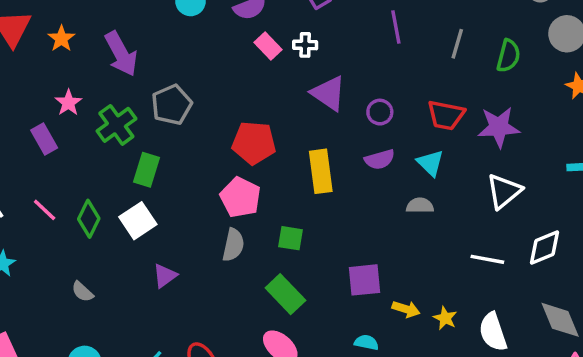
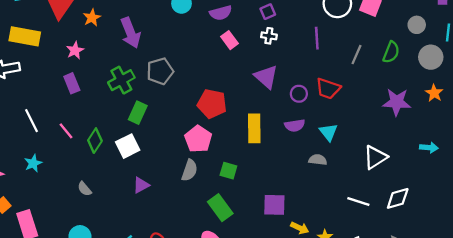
white cross: (305, 45) -> (269, 36), moved
green semicircle: (508, 56) -> (391, 52), moved
pink star: (68, 103) -> (75, 50), moved
red trapezoid: (446, 115) -> (328, 89), moved
purple star: (499, 127) -> (397, 102), moved

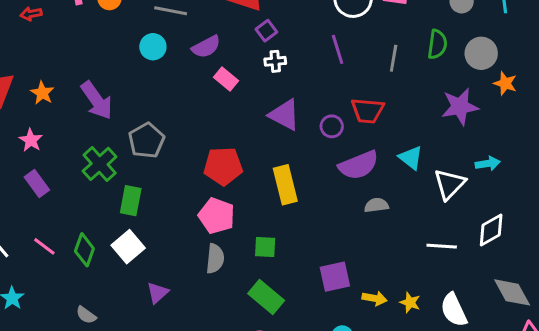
gray circle: (431, 57) -> (481, 53), moved
purple semicircle: (295, 125) -> (359, 165), moved, size x1.5
cyan triangle: (328, 132) -> (411, 158), moved
cyan arrow: (429, 148) -> (488, 164), moved

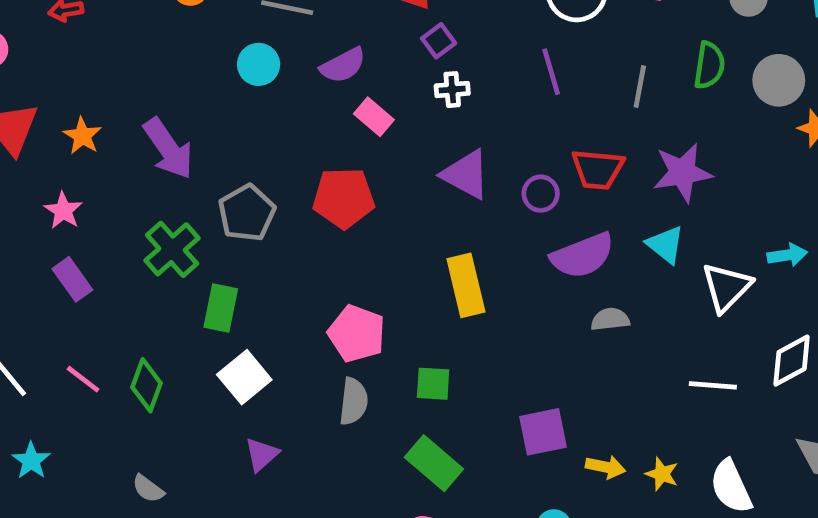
purple star: (460, 107) -> (682, 172), moved
red pentagon: (223, 166) -> (344, 198), moved
white square: (128, 247) -> (244, 377), moved

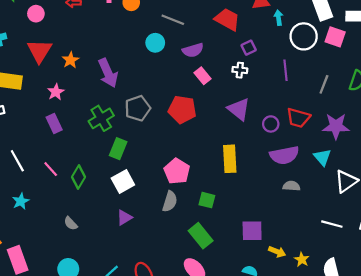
purple square: (439, 41) -> (249, 48), moved

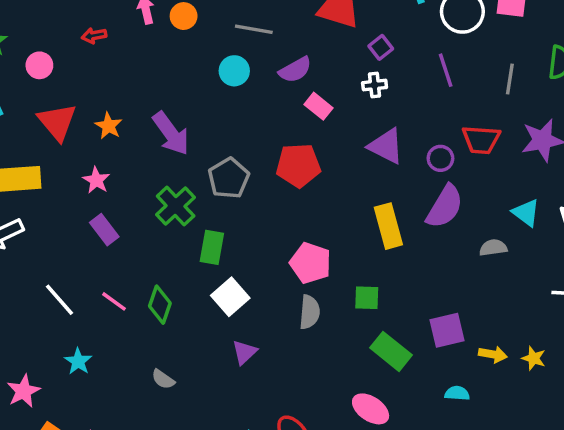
purple semicircle: (284, 155) -> (445, 207), moved, turned -36
cyan triangle: (322, 157) -> (526, 213), moved
green rectangle: (201, 236) -> (391, 351), moved

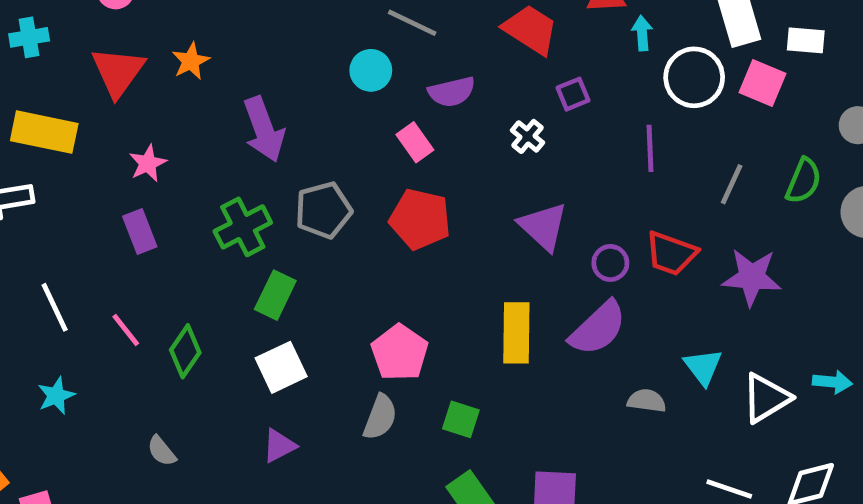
white cross: (375, 85) -> (527, 136), moved, turned 30
pink rectangle: (319, 106) -> (415, 142), moved
orange star: (109, 126) -> (191, 61), moved

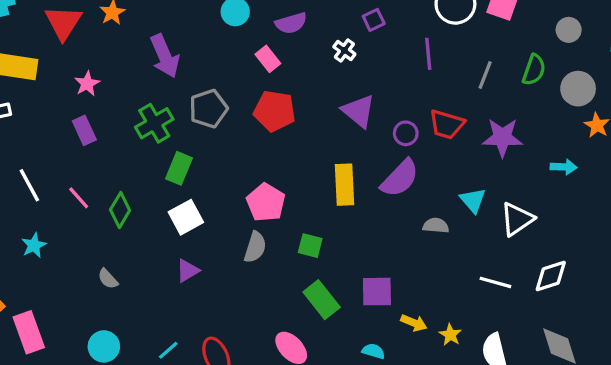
cyan arrow: (832, 382) -> (564, 167), moved

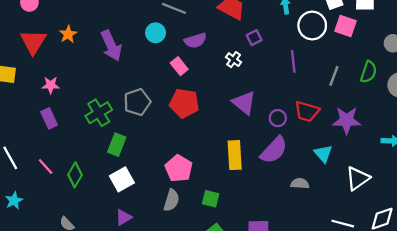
purple arrow: (165, 56) -> (111, 46), moved
pink star: (87, 84) -> (51, 85), turned 30
cyan triangle: (473, 200) -> (323, 154), moved

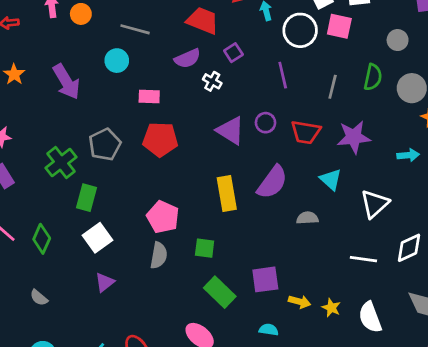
purple semicircle: (195, 40) -> (188, 58), moved
pink rectangle: (179, 66) -> (149, 97), turned -42
purple circle: (278, 118) -> (266, 123), moved

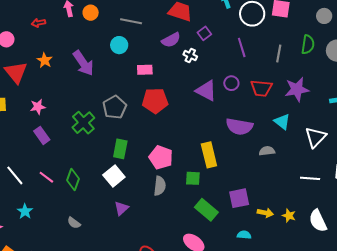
purple semicircle: (272, 182) -> (239, 127), turned 68
yellow rectangle: (227, 193) -> (209, 155), moved
green rectangle: (87, 198) -> (120, 149), moved

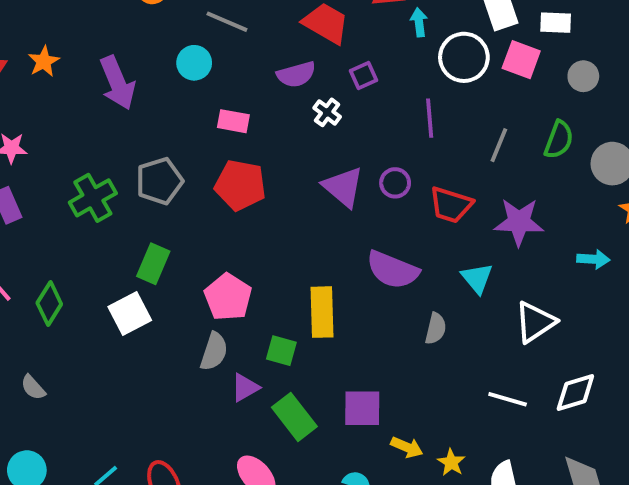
gray circle: (324, 16) -> (583, 76), moved
gray semicircle: (267, 151) -> (436, 329), turned 98
purple triangle: (121, 208) -> (245, 387), moved

